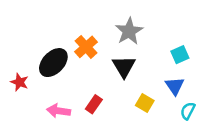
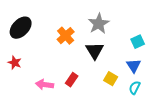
black ellipse: (53, 63) -> (21, 28), moved
cyan semicircle: (188, 111) -> (135, 88), moved

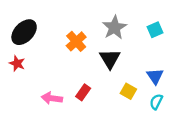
cyan square: (138, 42) -> (155, 30), moved
red star: (15, 63) -> (17, 63), moved

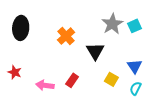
gray star: (114, 27) -> (112, 24), moved
black ellipse: (24, 32) -> (21, 28), turned -40
red star: (17, 63) -> (15, 72), moved

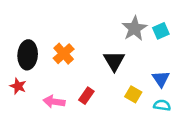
black ellipse: (21, 28) -> (28, 55), moved
orange cross: (66, 36) -> (64, 54), moved
cyan semicircle: (136, 88) -> (162, 105), turned 72

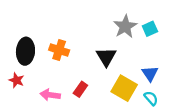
orange cross: (64, 54) -> (59, 50), turned -30
yellow square: (133, 94) -> (124, 88), size x1.6
cyan semicircle: (162, 105) -> (151, 98), turned 40

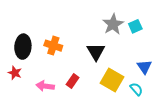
blue triangle: (150, 74) -> (144, 67), moved

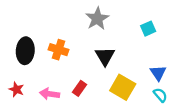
gray star: (113, 24) -> (97, 19), moved
red star: (15, 73) -> (16, 89), moved
cyan semicircle: (136, 89) -> (160, 95), moved

